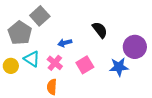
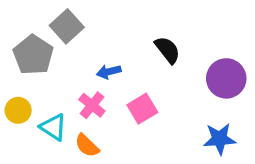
cyan triangle: (32, 59) -> (53, 127), moved
blue star: (119, 67) -> (220, 139), moved
orange semicircle: (52, 87) -> (87, 146), turned -49

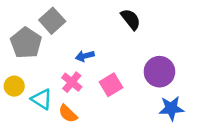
black semicircle: (167, 50) -> (131, 19), moved
purple circle: (226, 78) -> (159, 72), moved

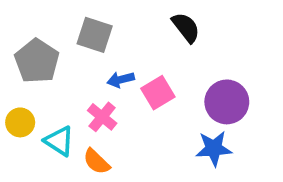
gray square: (52, 21) -> (95, 35), moved, turned -30
pink square: (111, 85) -> (158, 93), moved
blue star: (171, 108) -> (214, 148), moved

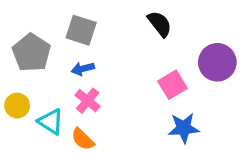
blue arrow: (121, 80) -> (83, 69), moved
pink square: (158, 93) -> (172, 85), moved
purple circle: (227, 102) -> (217, 62), moved

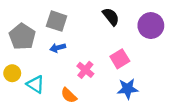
purple circle: (217, 62) -> (151, 26), moved
pink cross: (88, 101) -> (85, 70), moved
orange semicircle: (83, 139) -> (69, 95), moved

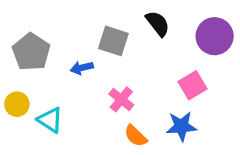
gray square: (57, 21) -> (113, 41), moved
pink square: (120, 59) -> (192, 85), moved
orange semicircle: (69, 95) -> (136, 136), moved

